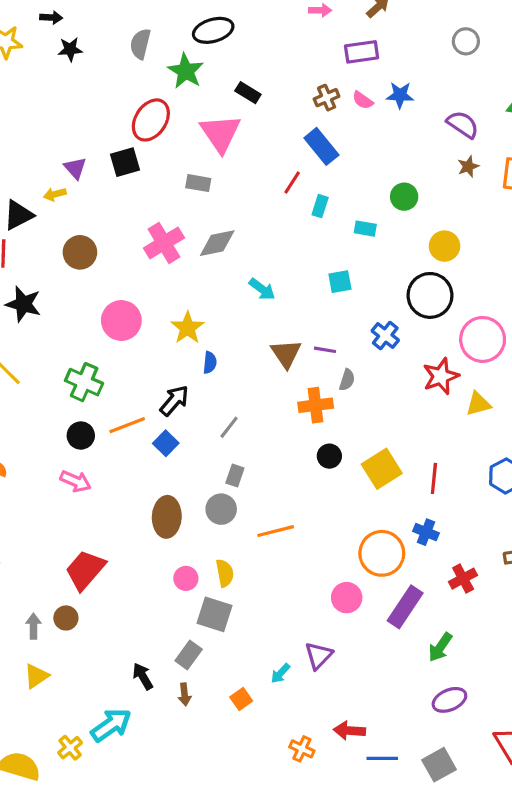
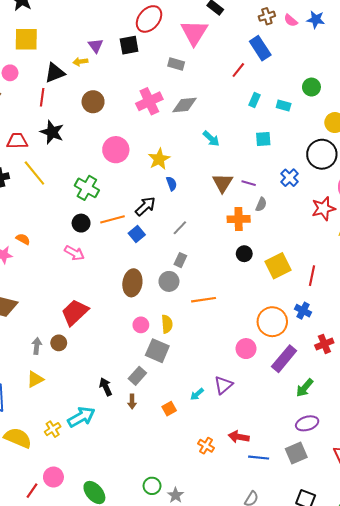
cyan rectangle: (320, 206) -> (255, 100), moved
blue semicircle: (210, 363) -> (171, 184), turned -32
gray square: (439, 765) -> (296, 453), moved

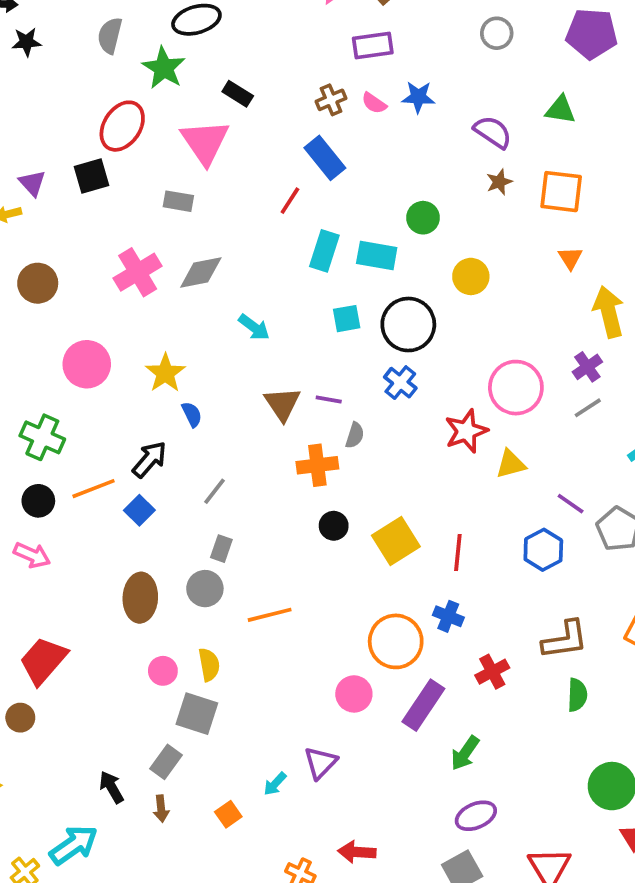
cyan rectangle: (255, 100) -> (324, 251), size x1.5
cyan rectangle: (284, 106) -> (377, 256), size x1.5
black circle: (322, 154) -> (408, 325), moved

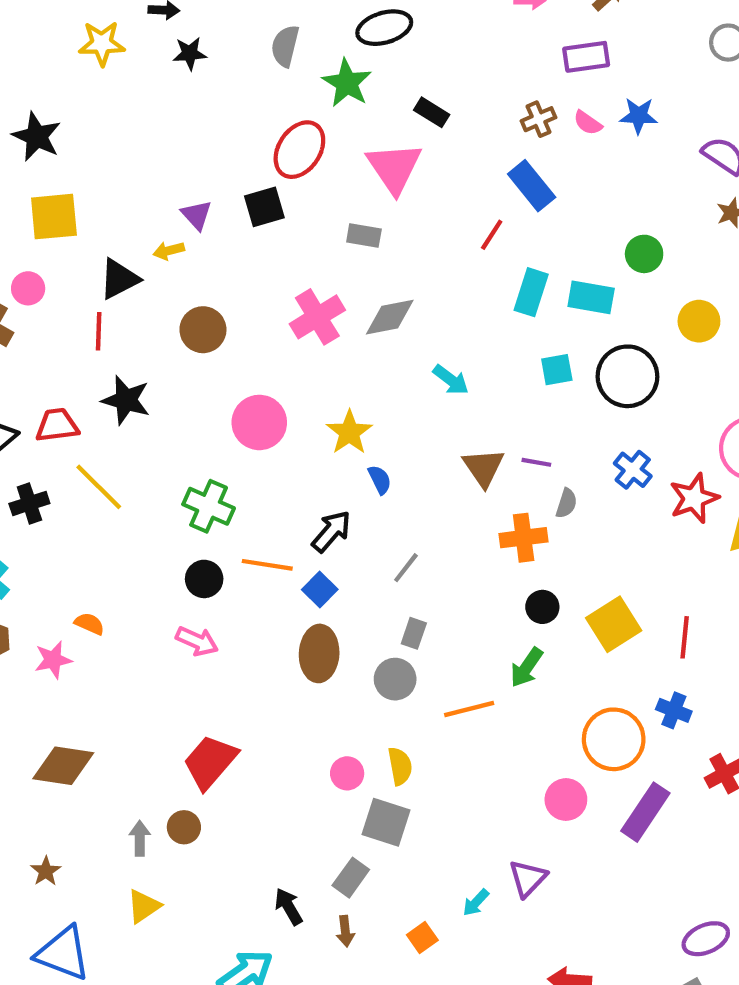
blue cross: (400, 383) -> (633, 470), moved
orange line: (93, 489) -> (267, 565), turned 30
brown ellipse: (140, 598) -> (319, 653), moved
green arrow: (465, 753) -> (527, 667), moved

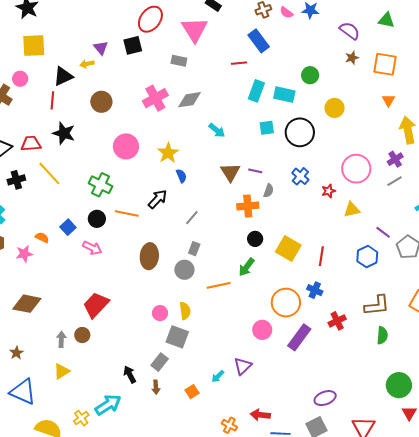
red line: (492, 235) -> (239, 63), turned 49
red star: (694, 498) -> (329, 191), size x0.6
blue square: (320, 590) -> (68, 227), moved
yellow square: (614, 624) -> (288, 248), turned -30

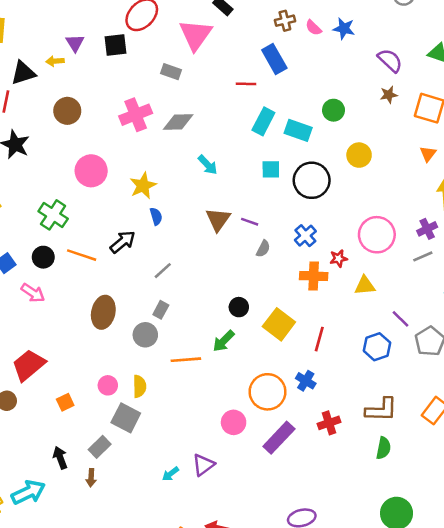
orange cross: (248, 206) -> (314, 276), moved
orange square: (192, 392) -> (65, 402), moved

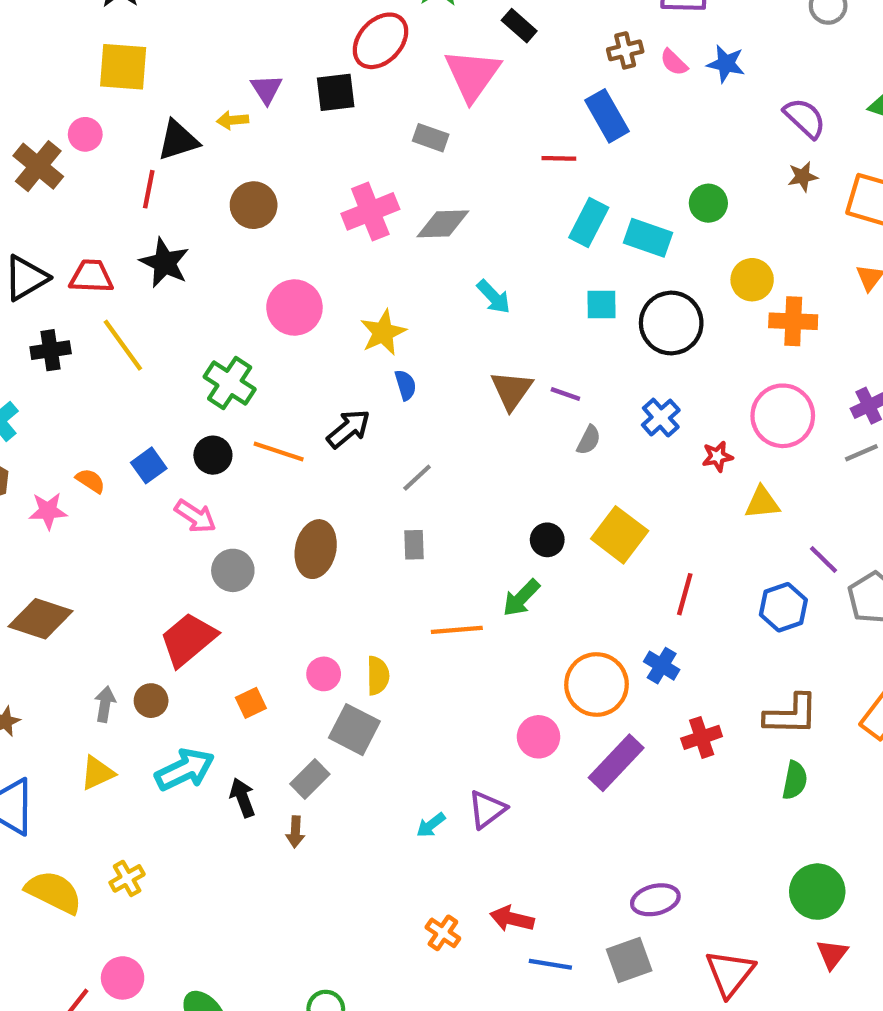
orange cross: (314, 276) -> (793, 321), moved
gray rectangle: (161, 310) -> (414, 545), turned -30
yellow square: (279, 324) -> (620, 535), moved
gray circle: (145, 335) -> (233, 570), moved
cyan arrow: (28, 492) -> (185, 770), moved

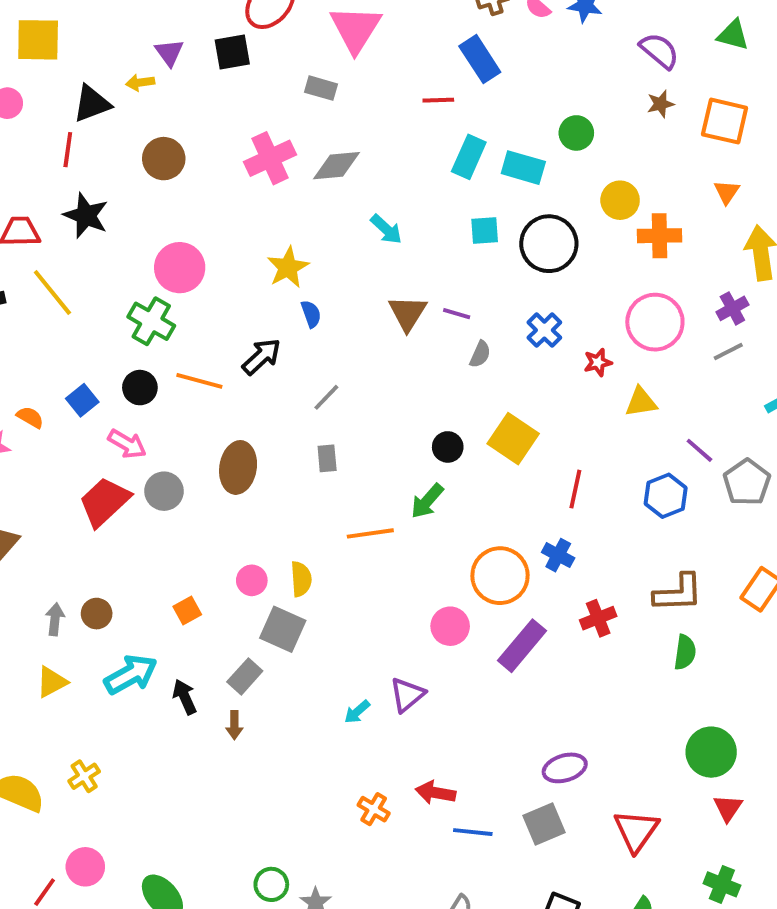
pink circle: (294, 308) -> (180, 268), moved
red trapezoid: (188, 639) -> (104, 502), moved

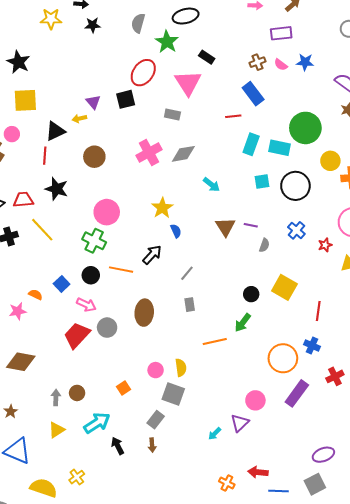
green circle: (576, 133) -> (305, 128), size x1.8
pink circle: (450, 626) -> (255, 400), moved
black arrow: (185, 697) -> (118, 446), moved

